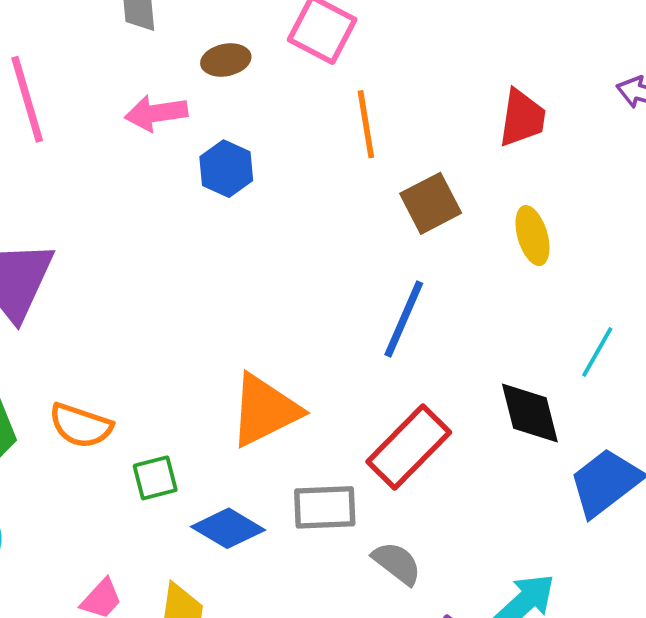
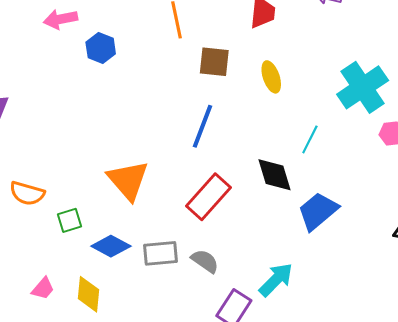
brown square: (431, 203) -> (214, 62), turned 36
orange triangle: (265, 410) -> (128, 180), turned -42
gray rectangle: (325, 507) -> (161, 253), moved

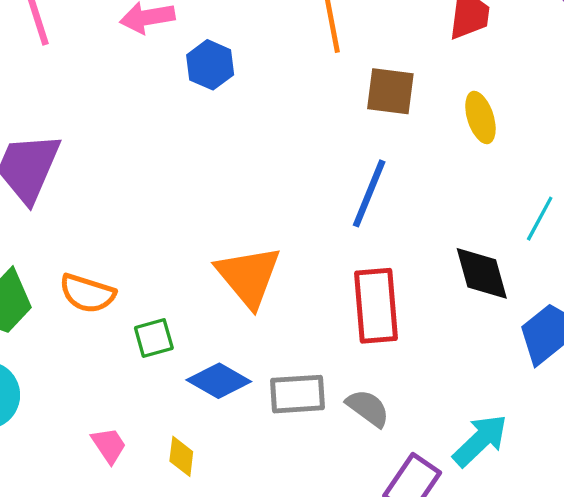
red rectangle: (209, 197) -> (376, 306), turned -48
pink trapezoid: (43, 288) -> (109, 445), turned -75
yellow diamond: (89, 294) -> (181, 456), size x0.7

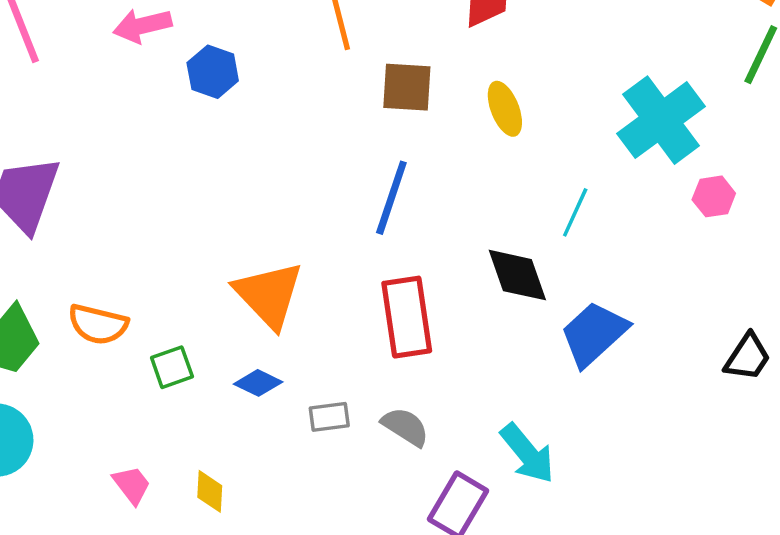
blue diamond: (219, 381) -> (258, 383), moved, size x0.7
gray rectangle: (297, 394) -> (329, 417), size x0.7
cyan arrow: (480, 440) -> (527, 453), turned 98

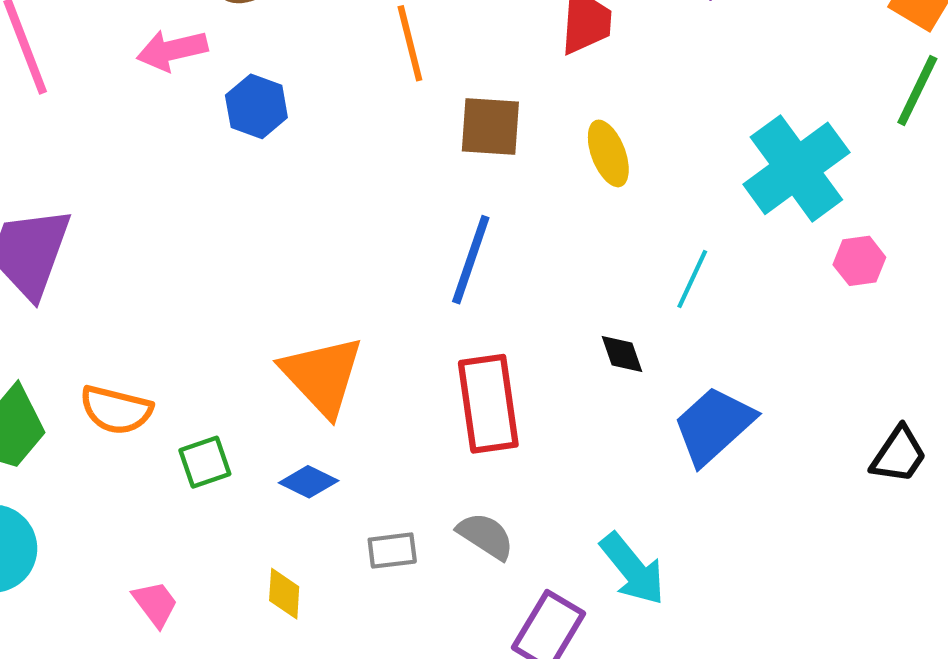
black diamond: (517, 275) -> (622, 354), size x0.6
gray rectangle: (329, 417) -> (392, 551), moved
yellow diamond: (210, 491) -> (284, 594), moved

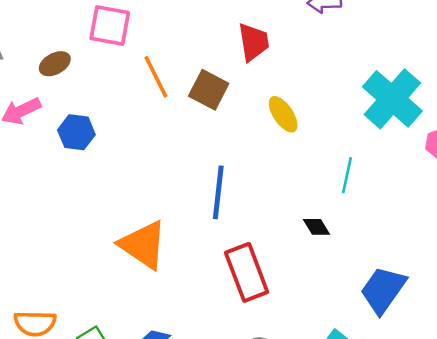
brown square: (490, 127) -> (209, 90), moved, turned 36
orange triangle: (322, 376) -> (143, 245), moved
blue trapezoid: (714, 425) -> (383, 290), moved

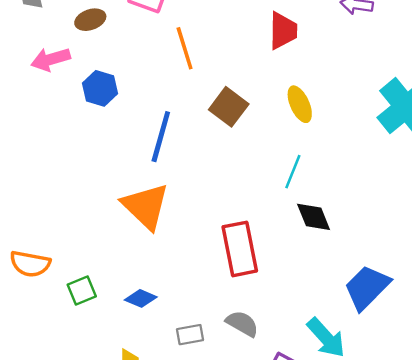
brown square: (209, 90) -> (229, 107), moved
cyan line: (347, 175) -> (293, 172), moved
blue line: (218, 192) -> (161, 137), moved
black diamond: (316, 227) -> (314, 217), size x1.4

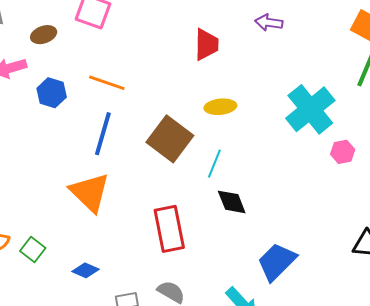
orange line: (185, 48) -> (107, 83), moved, turned -54
yellow ellipse: (300, 104) -> (220, 107), turned -72
brown square: (229, 107) -> (170, 139), moved, size x1.4
green square: (82, 291) -> (33, 249), moved, turned -30

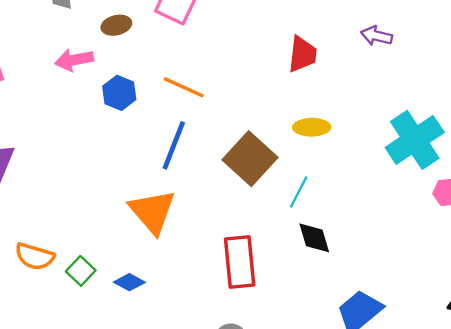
blue diamond: (85, 270) -> (129, 282), moved

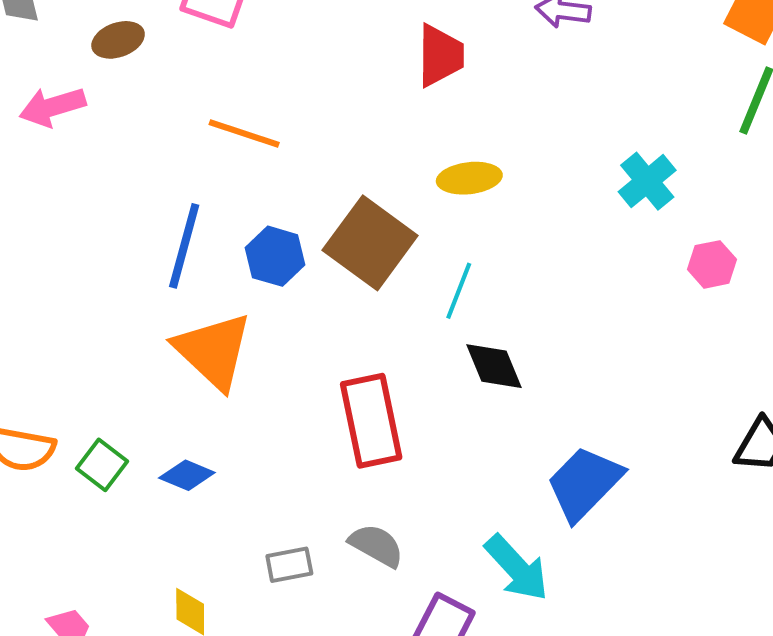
blue hexagon: (119, 93) -> (275, 256), moved
cyan cross: (415, 140) -> (647, 181), size x0.6
blue line: (174, 145) -> (184, 246), moved

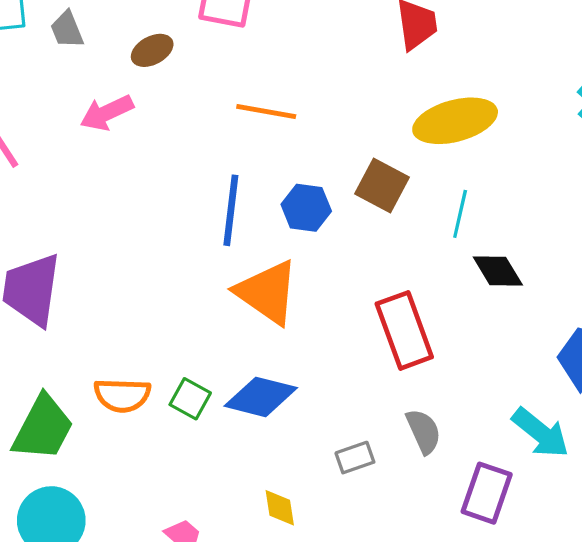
yellow ellipse: (469, 178) -> (455, 121), size x1.6
brown square: (370, 243) -> (382, 186), size x0.7
blue diamond: (187, 475) -> (261, 397), size x1.6
gray semicircle: (376, 545) -> (424, 431), turned 45

